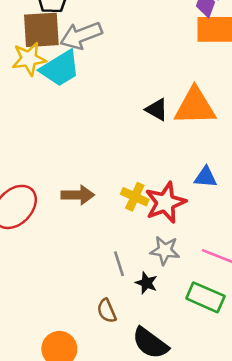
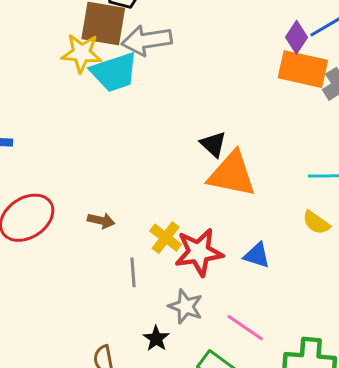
orange triangle: (195, 106) -> (232, 174), moved
blue triangle: (206, 177) -> (257, 255), moved
brown arrow: (78, 195) -> (101, 221), size x0.7
gray line: (119, 264) -> (133, 272), moved

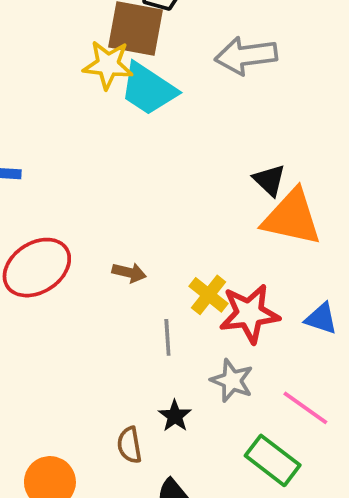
gray arrow: (147, 40) -> (246, 56), moved
cyan trapezoid: (114, 72) -> (148, 89), turned 51
black star: (156, 339) -> (175, 416), moved

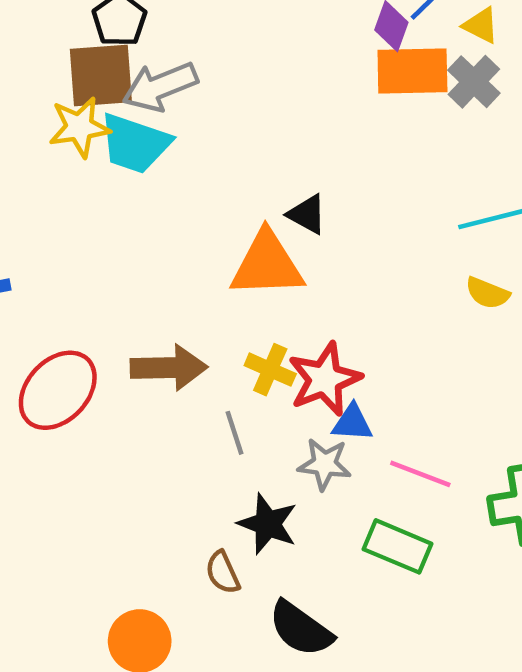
gray arrow: (246, 56) -> (160, 87), moved
orange triangle: (292, 218) -> (267, 264), moved
brown arrow: (129, 273) -> (169, 368), size x1.8
blue triangle: (321, 319) -> (352, 423), moved
black star: (175, 416) -> (268, 524), size x1.5

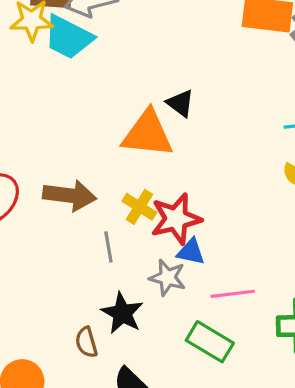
pink line: (420, 474) -> (233, 294), turned -36

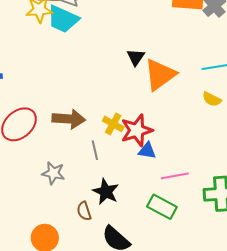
black triangle: (180, 103) -> (136, 57), turned 30
orange triangle: (148, 134) -> (160, 75), moved, turned -39
gray star: (168, 278) -> (53, 173), moved

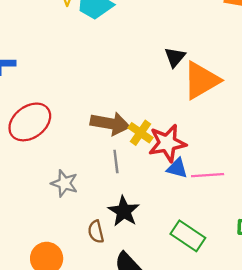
brown arrow: (69, 119) -> (110, 123), moved
pink line: (175, 176) -> (208, 175), moved

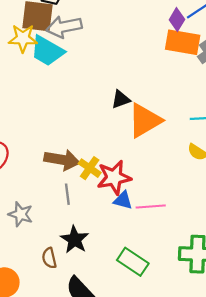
black triangle: (175, 57) -> (121, 99), turned 30

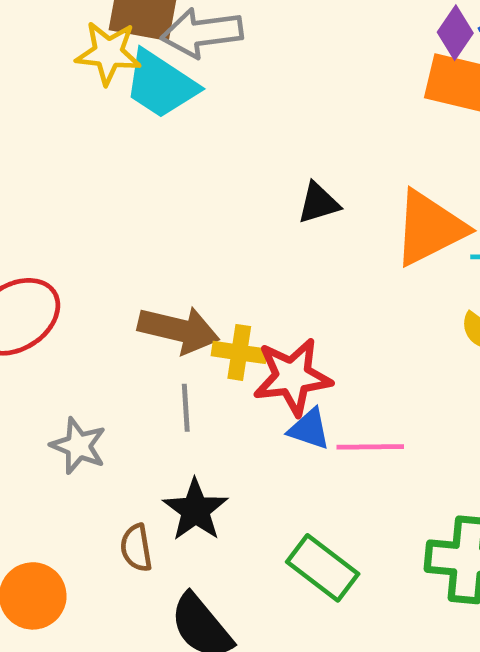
orange triangle: (145, 120) -> (430, 228), moved
yellow cross: (90, 168) -> (239, 352), turned -30

